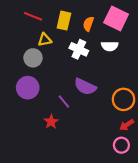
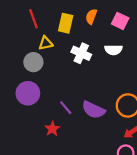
red line: (33, 16) -> (33, 19), turned 48
pink square: (116, 18) -> (120, 21), size x0.7
orange semicircle: (88, 24) -> (91, 17), moved
purple semicircle: (85, 87) -> (93, 110), moved

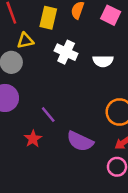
white semicircle: (113, 50) -> (103, 61), moved
purple semicircle: (93, 110) -> (80, 141), moved

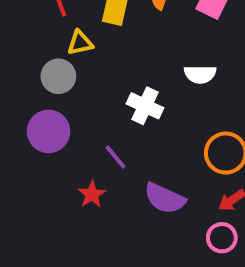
white cross: (66, 52) -> (145, 106), moved

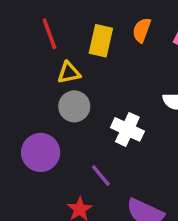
gray circle: (58, 76) -> (74, 106), moved

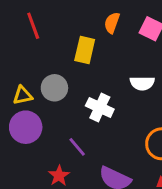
yellow rectangle: (101, 41) -> (85, 50), moved
yellow triangle: (69, 73) -> (23, 95), moved

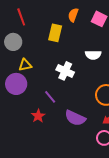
gray circle: (54, 88) -> (13, 42), moved
yellow triangle: (23, 95) -> (25, 65), moved

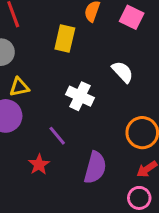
white semicircle: (93, 55) -> (123, 72), turned -133
purple semicircle: (75, 118) -> (95, 168), turned -100

